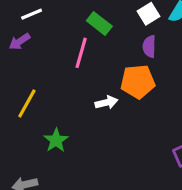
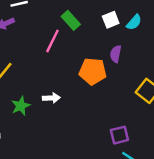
purple semicircle: (149, 46) -> (116, 54), moved
white arrow: (106, 103) -> (51, 98), moved

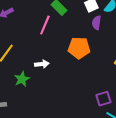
purple semicircle: (116, 54) -> (96, 23), moved
white arrow: (51, 98) -> (42, 64), moved

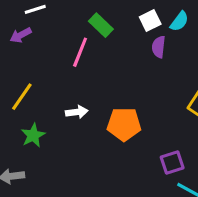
orange pentagon: (79, 48) -> (124, 124), moved
green star: (22, 79) -> (33, 135), moved

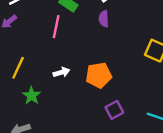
purple semicircle: (159, 47) -> (104, 19), moved
purple square: (172, 163) -> (114, 110), moved

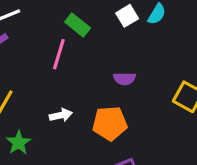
purple semicircle: (104, 19) -> (124, 79), moved, turned -91

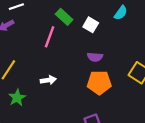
white square: (127, 16) -> (91, 25), moved, turned -32
orange pentagon: (110, 123) -> (99, 83), moved

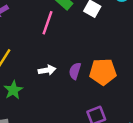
purple semicircle: (95, 57) -> (75, 71), moved, turned 104

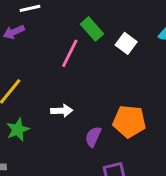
purple semicircle: (75, 71) -> (93, 137), moved

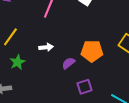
purple semicircle: (93, 137) -> (68, 63), turned 32

